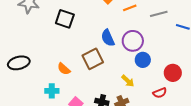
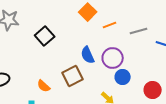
black square: (65, 19) -> (45, 36), turned 30

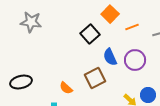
black square: (45, 36) -> (90, 34), moved
blue circle: (123, 77) -> (148, 95), moved

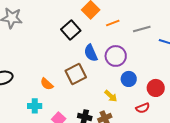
blue circle: (148, 95) -> (129, 79), moved

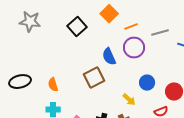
black square: (71, 30) -> (77, 27), moved
purple circle: (116, 56) -> (134, 48), moved
orange semicircle: (47, 84) -> (53, 85), moved, turned 32

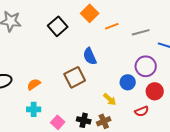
purple circle: (134, 48) -> (146, 66), moved
orange semicircle: (53, 85) -> (34, 84), turned 72

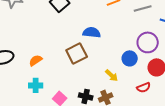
blue semicircle: (90, 56) -> (92, 32), turned 120

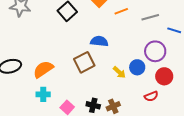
orange semicircle: (36, 60) -> (43, 69), size x1.5
yellow arrow: (112, 75) -> (119, 72), moved

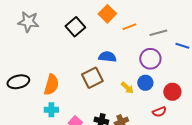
purple circle: (155, 51) -> (150, 59), moved
orange semicircle: (43, 69) -> (51, 85), turned 140

